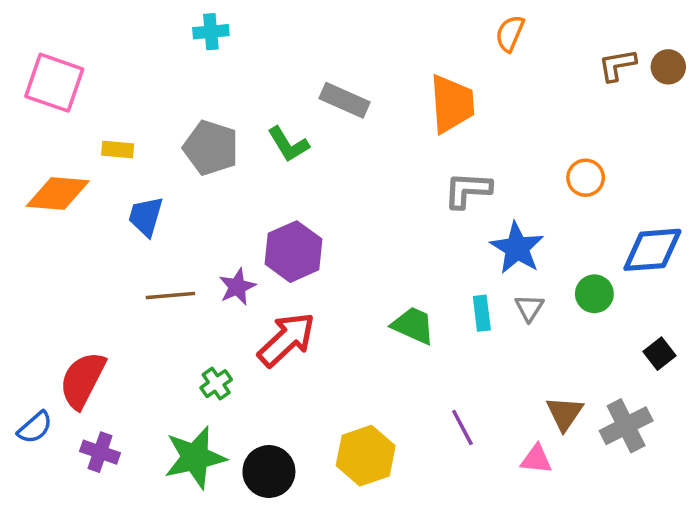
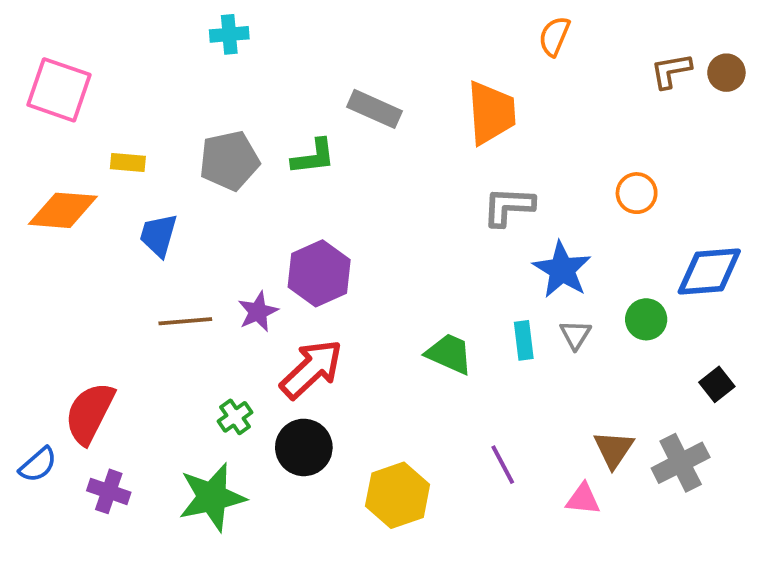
green L-shape: (288, 144) -> (313, 157), turned -66
gray pentagon: (211, 148) -> (229, 161), turned -30
black circle: (269, 471) -> (304, 447), moved

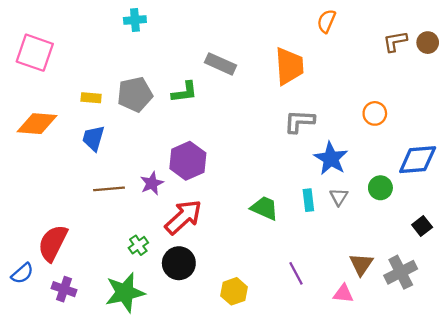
yellow rectangle: (128, 163) -> (91, 98), moved
yellow hexagon: (398, 495) -> (234, 291), size x0.7

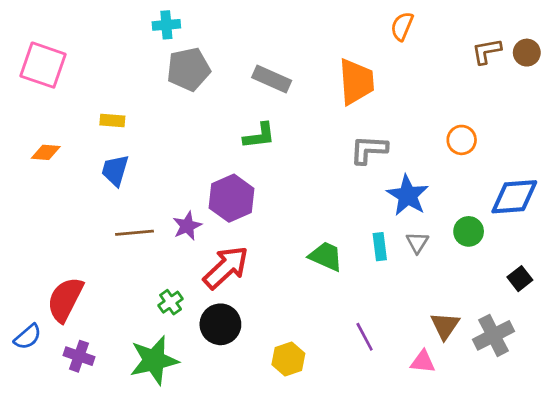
green L-shape: (184, 92) -> (259, 136), moved
gray pentagon: (135, 94) -> (189, 69), moved
orange diamond: (37, 124) -> (46, 152), size x0.6

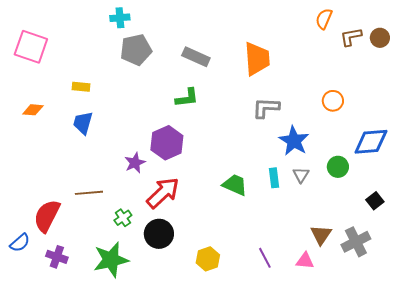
orange semicircle: (402, 26) -> (324, 19), moved
brown line: (134, 233) -> (89, 193), moved
purple line: (365, 337) -> (265, 258), moved

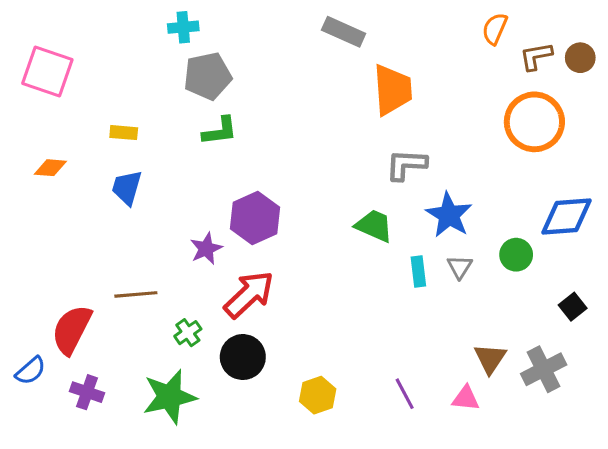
gray rectangle: (196, 57) -> (344, 32), moved
green L-shape: (187, 98) -> (220, 131), moved
orange circle: (333, 101) -> (534, 122), moved, size x1.8
green trapezoid: (235, 185) -> (374, 226), moved

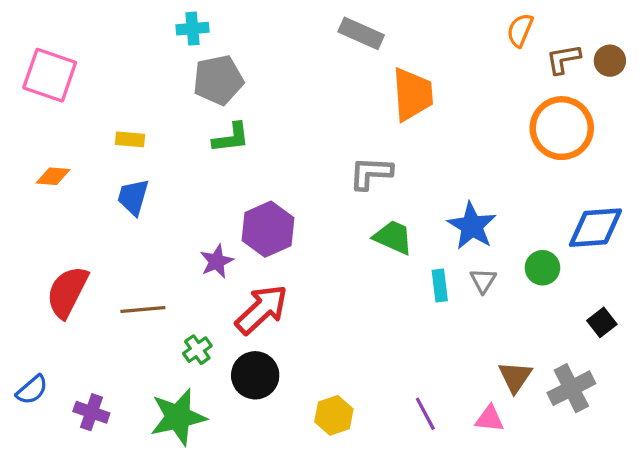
gray L-shape: (406, 165) -> (371, 173), moved
red semicircle: (72, 330) -> (67, 292), moved

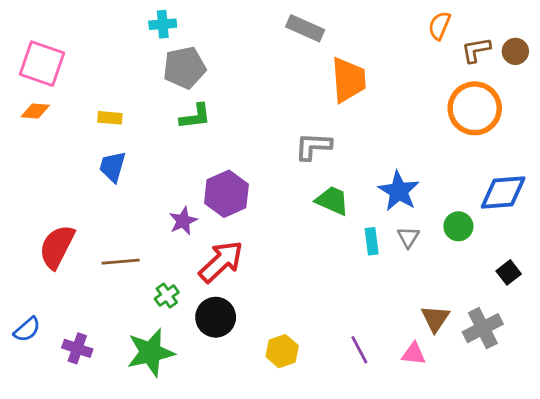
orange diamond: (53, 176) -> (35, 111), moved

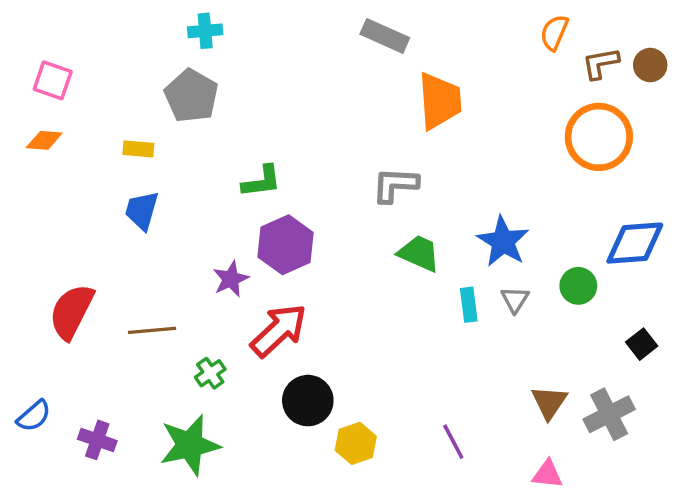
pink square: (42, 64) -> (53, 80), size x0.7
gray pentagon: (184, 68) -> (191, 96), moved, turned -30
green L-shape: (195, 116) -> (262, 181), moved
black circle: (216, 317) -> (308, 401), moved
pink triangle: (414, 354) -> (547, 474), moved

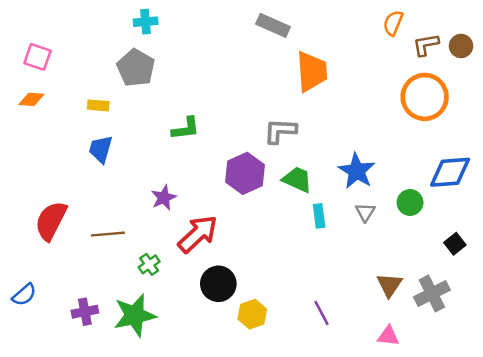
purple hexagon: (286, 245) -> (245, 173), moved
cyan rectangle: (469, 305) -> (319, 216), moved
purple cross: (97, 440) -> (85, 312), moved, turned -30

